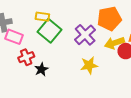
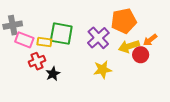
yellow rectangle: (42, 17) -> (44, 42), moved
green square: (49, 31) -> (61, 34), turned -30

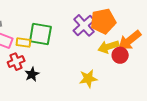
purple cross: (98, 38) -> (84, 25), moved
orange arrow: (150, 40) -> (130, 40), size x1.6
yellow star: (103, 70) -> (88, 79), moved

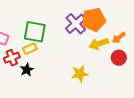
orange arrow: (130, 40) -> (119, 38), size x0.6
yellow rectangle: (23, 42) -> (30, 49), moved, turned -32
red circle: (120, 55) -> (119, 58), moved

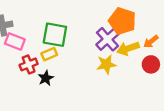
orange pentagon: (94, 20) -> (122, 21), turned 30
purple cross: (76, 24) -> (107, 39), moved
yellow star: (80, 74) -> (106, 64), moved

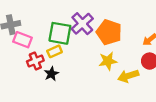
orange pentagon: (122, 21) -> (109, 32), moved
purple cross: (107, 39) -> (82, 24), moved
yellow arrow: (128, 48) -> (128, 76), moved

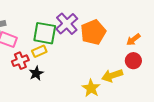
orange pentagon: (109, 32) -> (93, 32), turned 30
yellow star: (108, 61) -> (91, 88), moved, turned -30

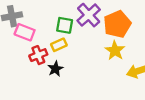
green square: (45, 33) -> (65, 25), size x0.7
yellow star: (91, 88) -> (115, 51), moved

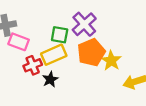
orange pentagon: (117, 24) -> (91, 52), moved
yellow rectangle: (59, 45) -> (54, 55), size x1.5

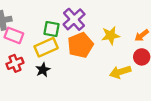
yellow star: (111, 61) -> (111, 35), moved, turned 30
red cross: (33, 65) -> (15, 63), moved

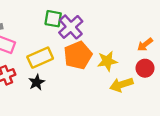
green square: (51, 29) -> (53, 19), moved
yellow star: (111, 35) -> (107, 61), moved

